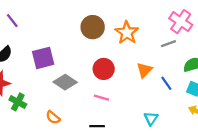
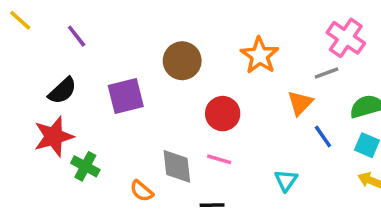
brown circle: (93, 27) -> (182, 61), moved
orange triangle: (144, 70) -> (300, 103), moved
gray diamond: (65, 82) -> (177, 166), moved, turned 50
cyan triangle: (151, 119) -> (286, 180), moved

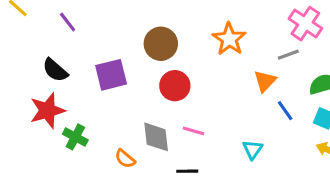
black semicircle: (62, 91) -> (55, 70), turned 84
red circle: (223, 114) -> (175, 86), moved

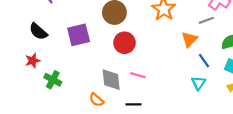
red star: (47, 111) -> (33, 61), size x0.6
cyan triangle: (253, 149) -> (198, 83), moved
orange semicircle: (125, 159) -> (96, 100), moved

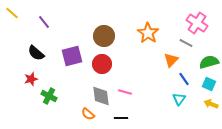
gray line: (206, 20) -> (186, 43), turned 48
red circle: (124, 43) -> (102, 64), moved

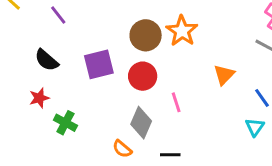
orange star: (148, 33) -> (182, 31), moved
orange triangle: (171, 60) -> (224, 75), moved
pink line: (125, 92) -> (176, 102), moved, turned 56
gray diamond: (101, 96) -> (141, 123), turned 30

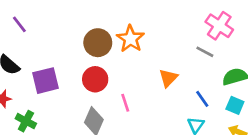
purple square: (99, 64) -> (46, 81), moved

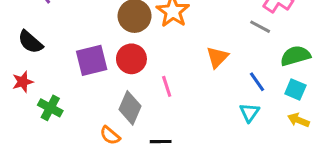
purple square: (46, 81) -> (92, 60), moved

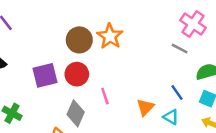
orange triangle: (217, 57) -> (145, 107), moved
cyan triangle: (249, 112) -> (171, 117), turned -35

